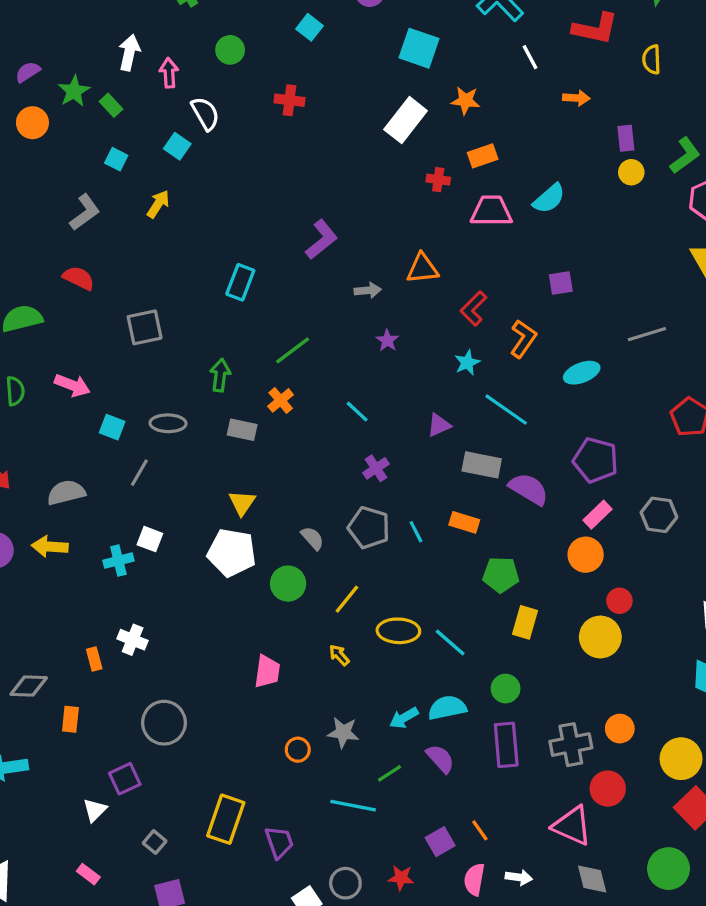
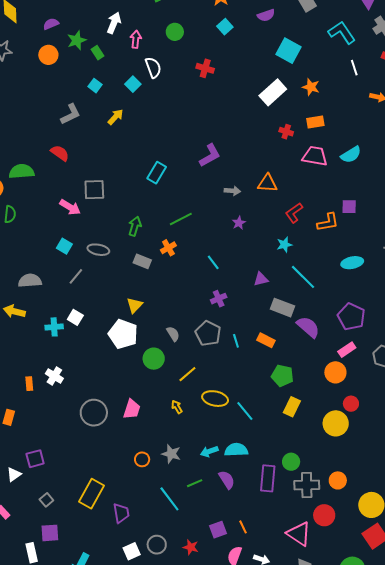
orange L-shape: (523, 339) -> (328, 222), moved, turned 35
pink arrow: (72, 385) -> (70, 207), moved
green circle: (506, 689) -> (291, 462), moved
gray circle: (164, 723) -> (94, 413), moved
cyan line: (353, 806) -> (169, 499), turned 32

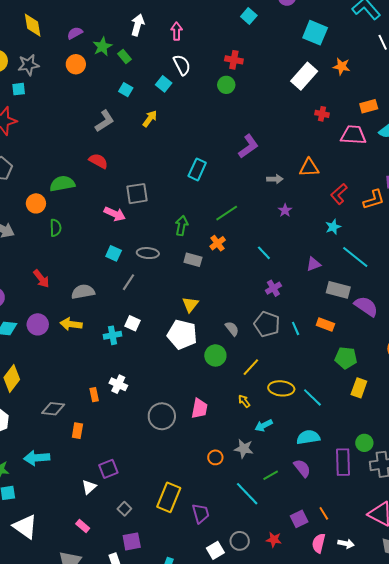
green circle: (175, 32) -> (226, 85), moved
pink arrow: (136, 39) -> (177, 31), moved
orange rectangle: (315, 122) -> (369, 106), moved
cyan arrow: (209, 451) -> (264, 425), moved

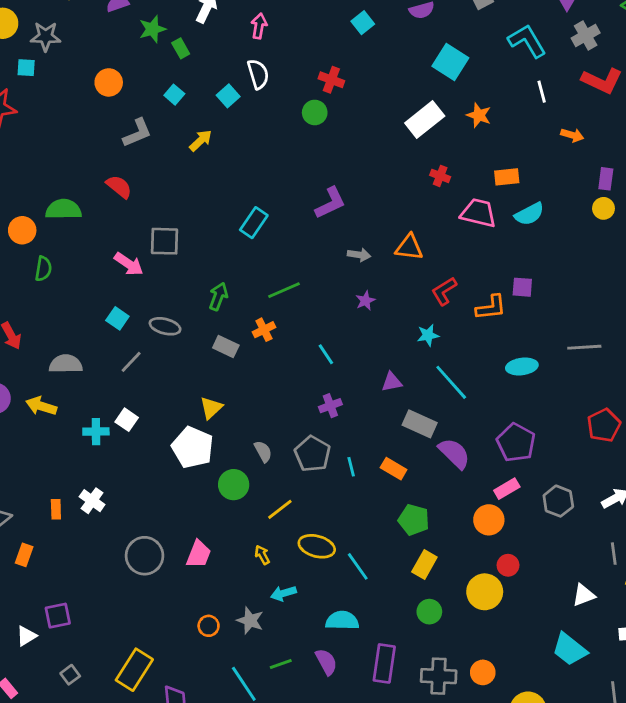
orange circle: (76, 64) -> (109, 82), moved
green circle: (364, 443) -> (429, 612), moved

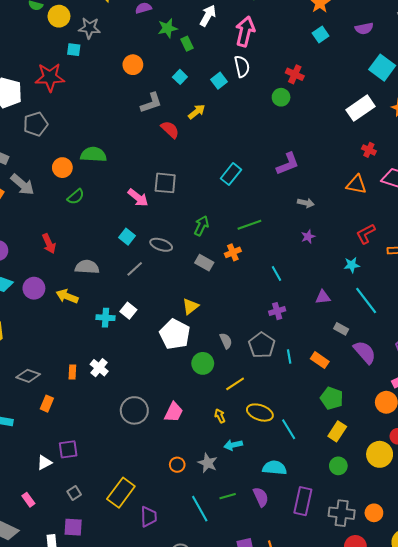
pink arrow: (259, 26) -> (245, 32), size x1.6
red semicircle: (119, 187) -> (170, 130), moved
orange triangle: (409, 247) -> (356, 184), moved
green semicircle: (43, 269) -> (76, 197), turned 36
gray rectangle: (420, 424) -> (341, 329), size x0.6

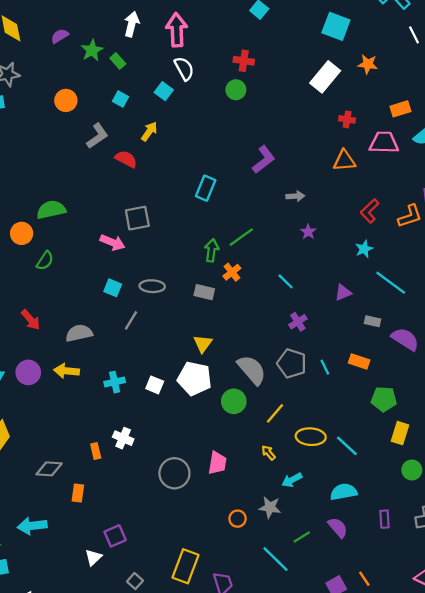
green arrow: (201, 226) -> (212, 250), moved
white square: (128, 311) -> (155, 385), moved
gray semicircle: (226, 341) -> (252, 370), size x1.8
purple rectangle: (303, 501) -> (385, 519), size x0.6

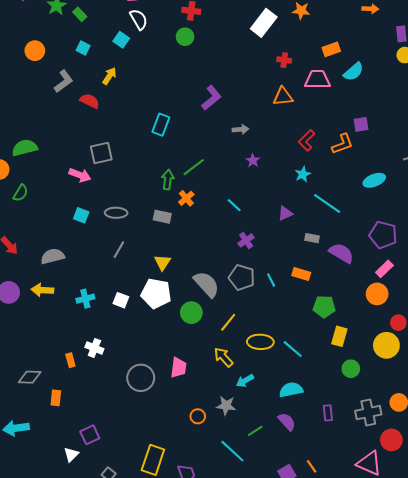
gray line: (131, 320) -> (119, 250), moved
yellow arrow: (269, 453) -> (223, 357), size x1.5

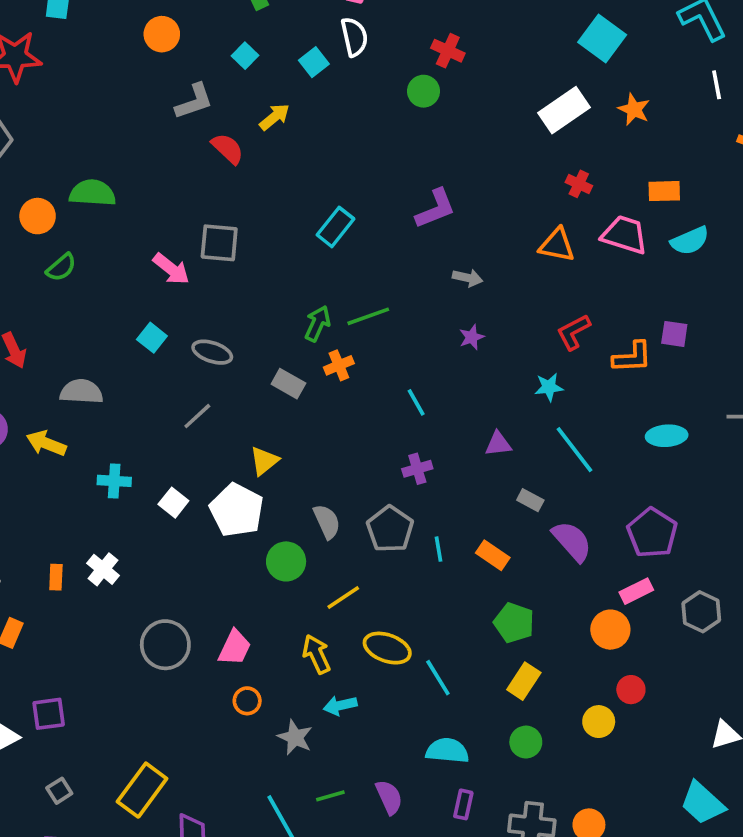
gray semicircle: (206, 284) -> (327, 522), size x0.7
yellow circle: (386, 345) -> (599, 722), size x0.7
cyan semicircle: (291, 390) -> (447, 751), moved
orange circle: (198, 416) -> (247, 701), moved

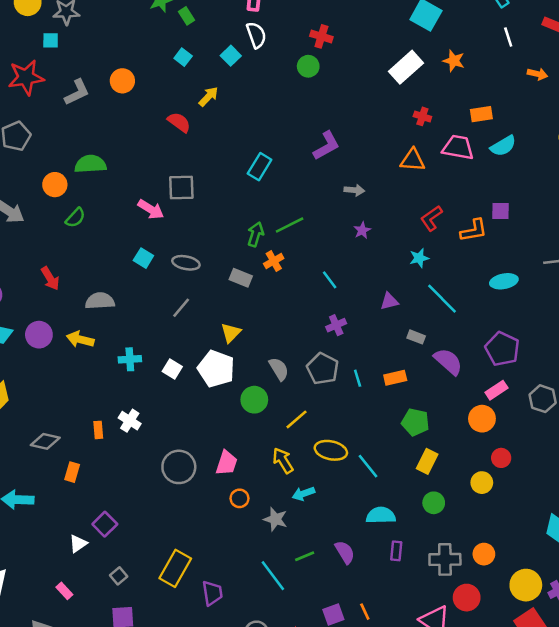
orange circle: (162, 34) -> (122, 81), moved
gray L-shape: (194, 101) -> (77, 92), moved
orange rectangle: (493, 555) -> (395, 378), turned -40
purple square: (49, 714) -> (105, 524), turned -30

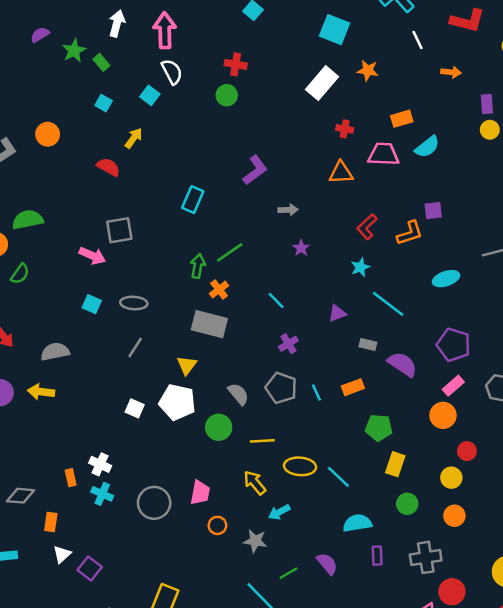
gray rectangle: (241, 278) -> (209, 324), moved, size x1.6
cyan cross: (130, 359) -> (102, 494), moved, turned 35
yellow line: (296, 419) -> (262, 441), turned 45
white triangle: (78, 544) -> (62, 554), moved
orange circle: (484, 554) -> (454, 516), moved

